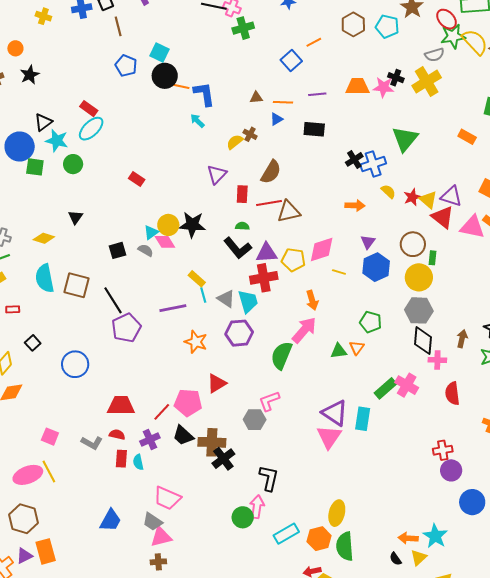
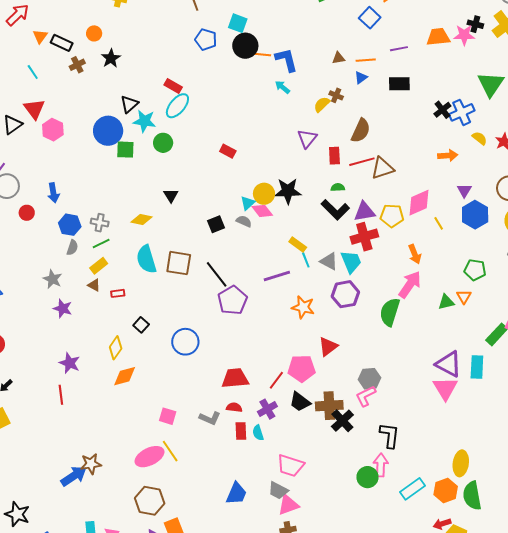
yellow line: (339, 272) -> (439, 223), turned 48
pink L-shape: (269, 401) -> (366, 396), moved

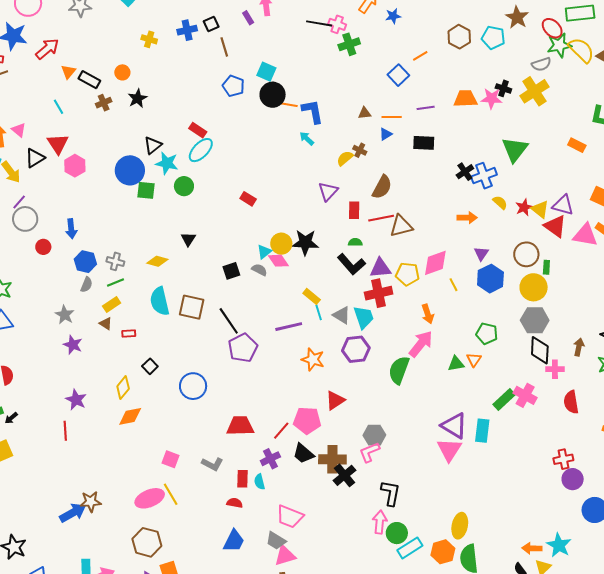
red semicircle: (234, 407) -> (235, 503), moved
green circle: (367, 477) -> (397, 533), moved

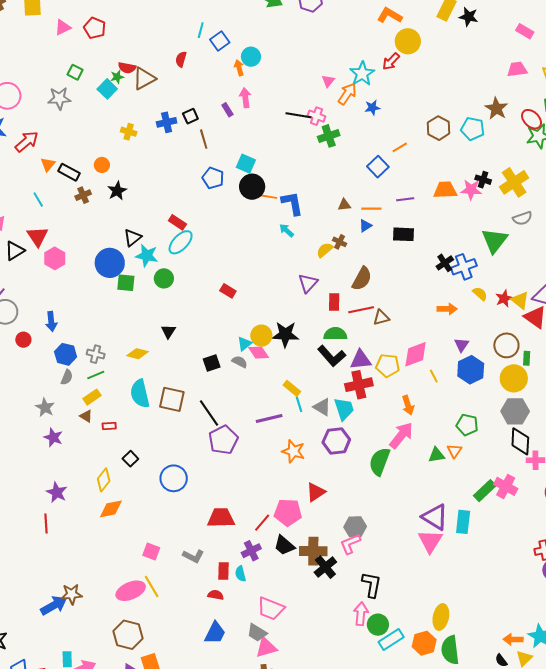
gray semicircle: (541, 64) -> (522, 218), moved
brown triangle: (401, 226) -> (381, 318), size x0.7
green semicircle: (355, 242) -> (335, 334), size x1.6

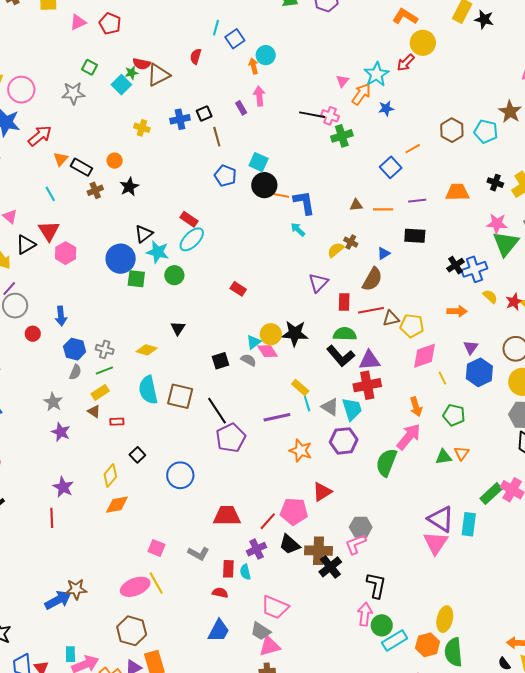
pink star: (471, 190) -> (497, 224), moved
blue triangle: (365, 226) -> (384, 253), moved
yellow pentagon: (388, 365) -> (412, 326), moved
green pentagon: (467, 425) -> (454, 415), moved

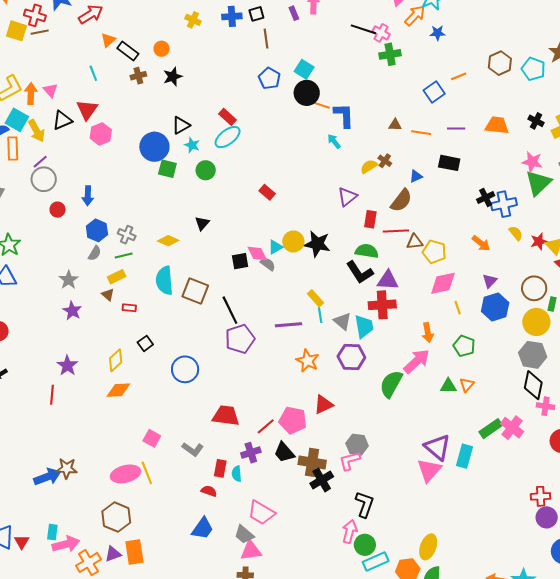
cyan star: (158, 252) -> (192, 145), size x0.7
orange arrow: (457, 311) -> (481, 243), turned 30
pink diamond: (268, 351) -> (257, 253), moved

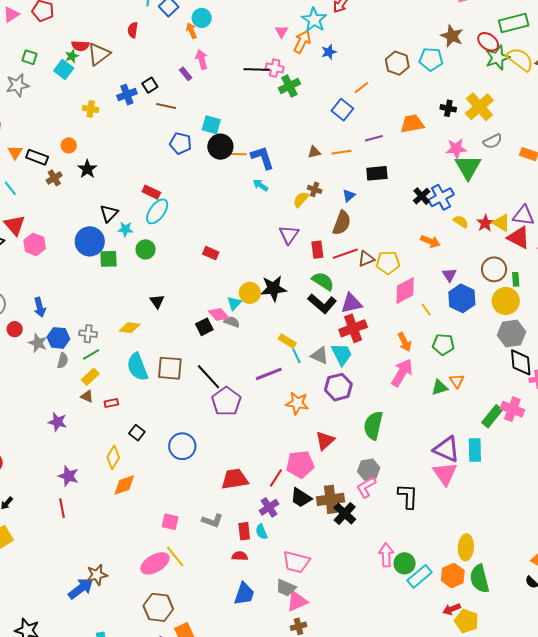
brown line: (266, 39) -> (166, 106), turned -54
green semicircle: (367, 251) -> (323, 281), turned 40
gray star: (69, 280) -> (38, 343), moved
green semicircle: (391, 384) -> (373, 425), moved
black L-shape: (365, 504) -> (408, 496), moved

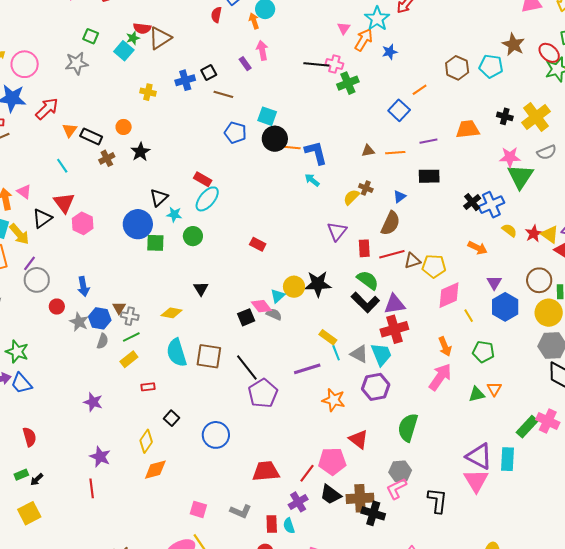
red semicircle: (133, 30) -> (216, 15), moved
brown triangle: (87, 396) -> (119, 308), moved, turned 32
red triangle: (325, 441) -> (359, 439), turned -45
black cross: (345, 513) -> (373, 513), turned -30

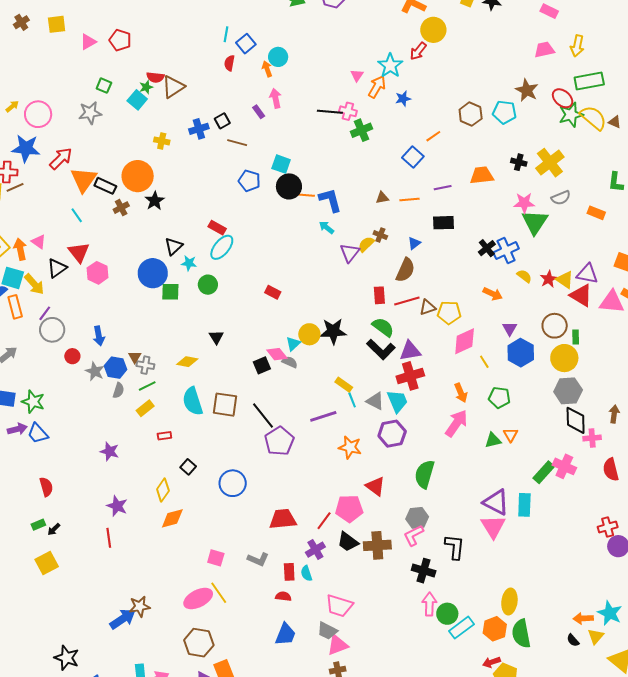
orange circle: (124, 127) -> (138, 176), size x2.0
orange triangle: (70, 130) -> (84, 180), size x1.8
purple triangle: (337, 231) -> (350, 253), moved
black cross: (373, 513) -> (424, 571), moved

